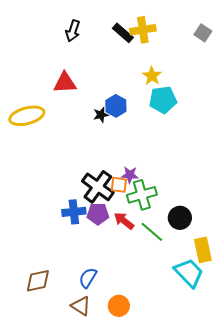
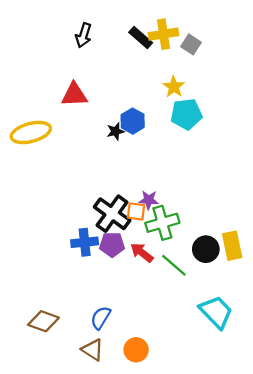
gray square: (203, 33) -> (191, 44), moved
yellow rectangle: (203, 250) -> (232, 246), moved
brown diamond: (38, 281) -> (43, 321), turned 32

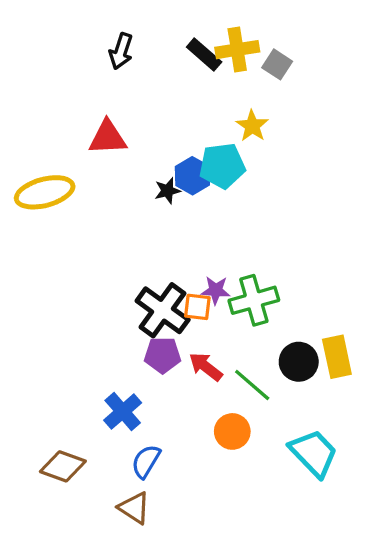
cyan pentagon: (186, 114) -> (222, 166), moved
green cross: (162, 223) -> (254, 300), moved
blue cross: (85, 242) -> (123, 412), moved, turned -35
orange circle: (136, 350) -> (232, 431), moved

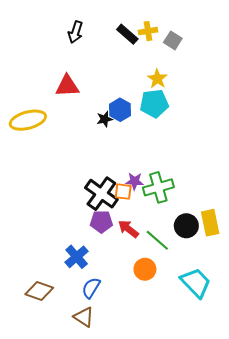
yellow cross: (237, 50) -> (148, 31), size x0.7
cyan pentagon: (222, 166) -> (154, 104), moved

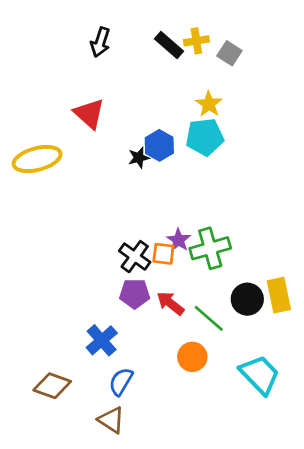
red triangle: (67, 86) -> (89, 114), turned 45
purple star: (135, 181) -> (179, 240), turned 30
black cross: (101, 194) -> (135, 257), size x0.7

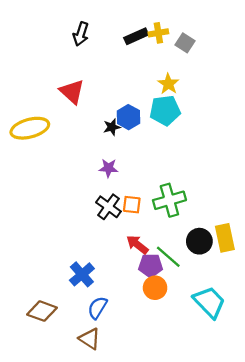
black rectangle: (169, 45) -> (136, 36), turned -65
purple star: (179, 240) -> (108, 168), moved, turned -30
purple pentagon: (135, 294) -> (151, 266), moved

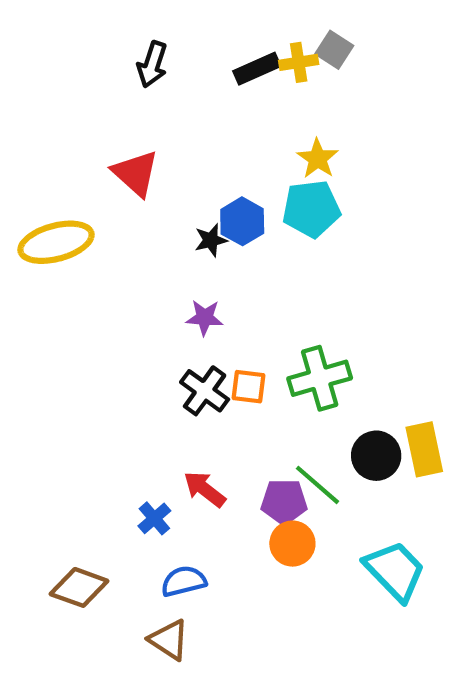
gray square: (185, 43) -> (334, 50), moved
red arrow: (137, 245) -> (205, 489), moved
blue cross: (82, 274) -> (154, 518), size x0.7
blue semicircle: (97, 308) -> (184, 581), turned 45

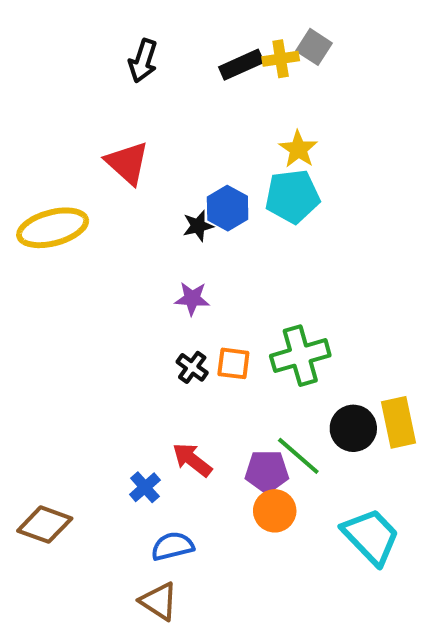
black cross: (205, 391) -> (192, 367), size x0.7
brown diamond: (79, 587) -> (45, 525), moved

